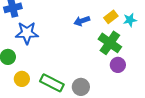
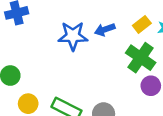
blue star: (27, 33) -> (73, 36), moved

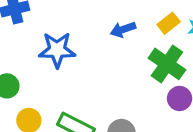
blue star: (73, 36) -> (57, 50), moved

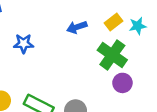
blue star: (57, 50) -> (24, 44), size x0.7

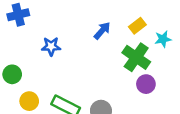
cyan star: (138, 26) -> (163, 39), moved
blue arrow: (77, 27) -> (102, 31), turned 150

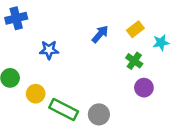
green cross: (136, 57) -> (134, 61), size x0.6
yellow circle: (29, 101) -> (36, 94), moved

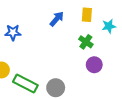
yellow rectangle: (135, 29) -> (87, 15), turned -48

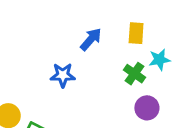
cyan star: (109, 26) -> (159, 60), moved
blue star: (13, 32) -> (63, 75), moved

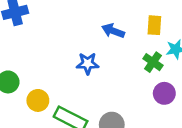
blue arrow: (91, 39) -> (113, 31), turned -110

